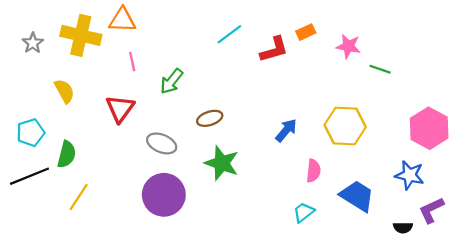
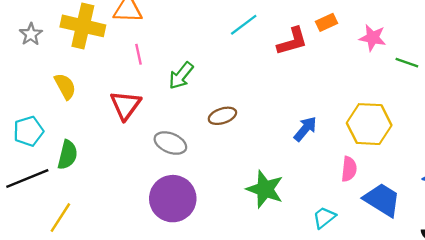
green star: (222, 163) -> (265, 189), moved
pink semicircle: (313, 171) -> (349, 169), moved
yellow line: (79, 197) -> (60, 218), moved

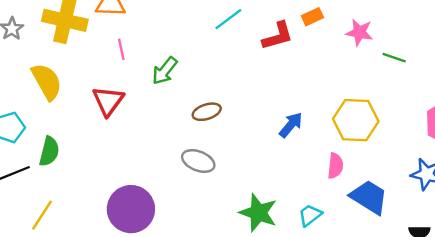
yellow semicircle: (65, 86) -> (47, 82), size x1.4
gray ellipse: (170, 143) -> (198, 161), moved
green star: (265, 189) -> (258, 213), moved
purple circle: (173, 199) -> (131, 209), moved

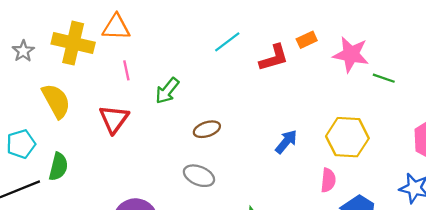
pink star: (359, 32) -> (351, 54), size x1.4

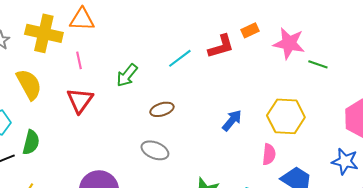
cyan line: (227, 42) -> (180, 58), moved
pink line: (126, 70) -> (79, 60), moved

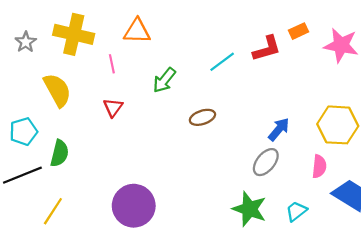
orange triangle: (82, 19) -> (137, 31), moved
red triangle: (80, 100) -> (113, 108), size x0.7
gray ellipse: (155, 150) -> (266, 162), moved, turned -72

